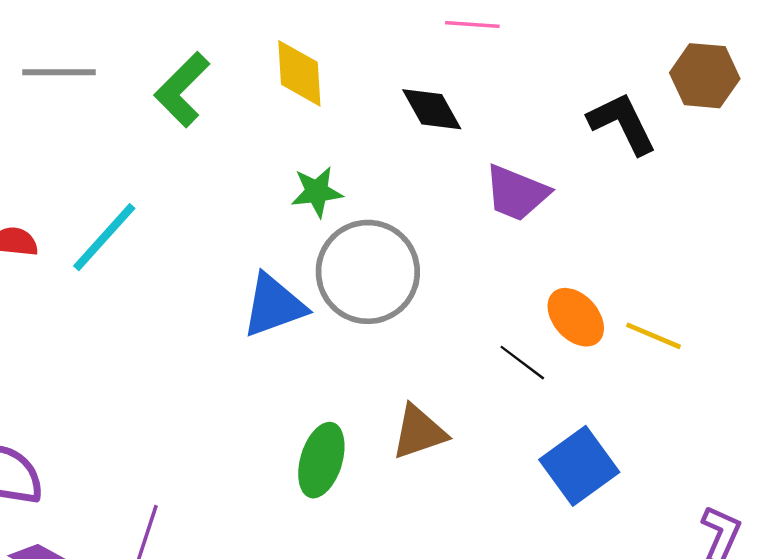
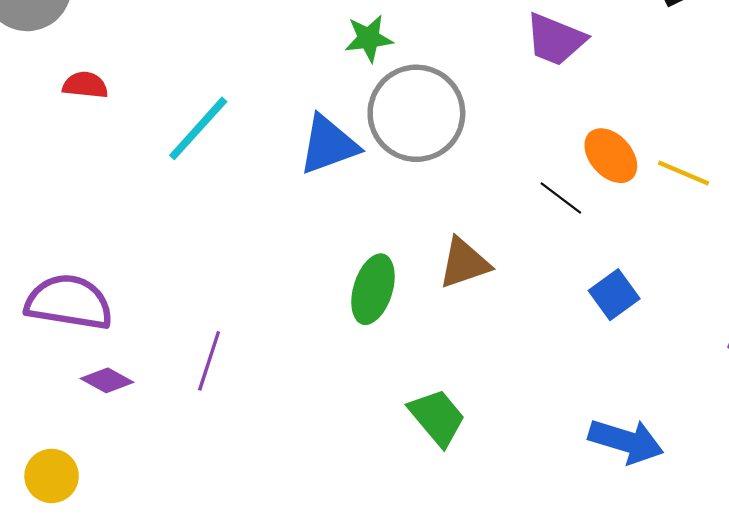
cyan line: (104, 237) -> (198, 128), moved
blue square: (579, 466) -> (614, 295), size x0.7

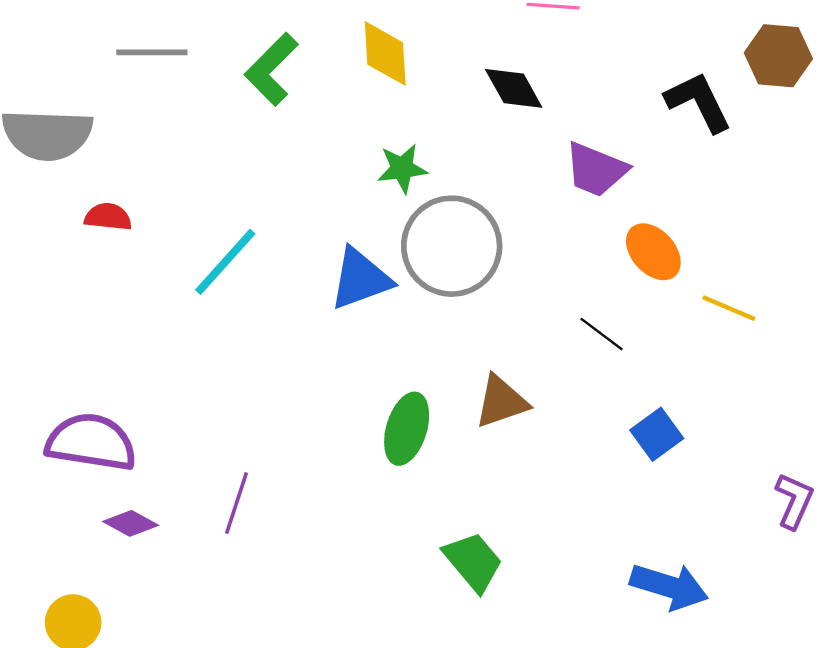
orange ellipse: (611, 156) -> (653, 252), moved

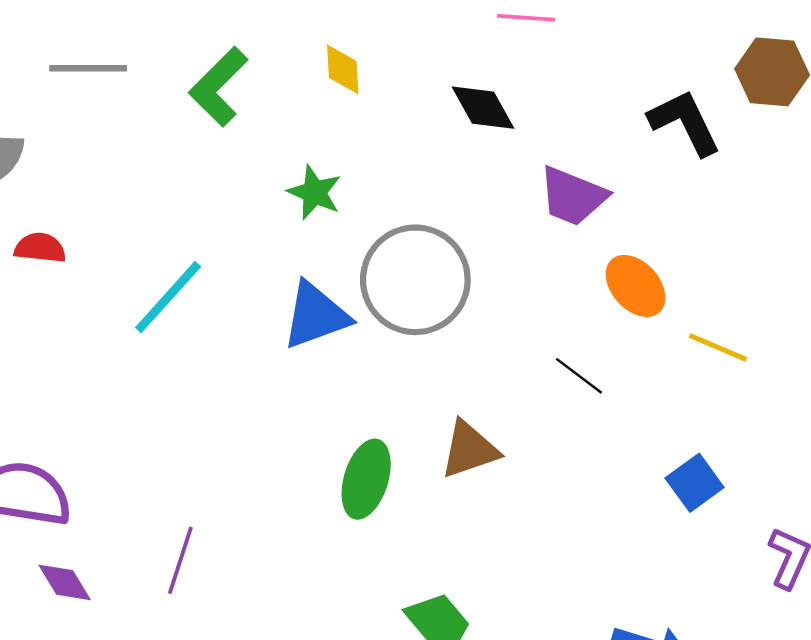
yellow diamond: (385, 53) -> (343, 69), size x0.7
green star: (402, 168) -> (314, 192), moved, turned 30
blue square: (657, 434) -> (695, 483), moved
purple diamond: (131, 523) -> (65, 582), turned 30

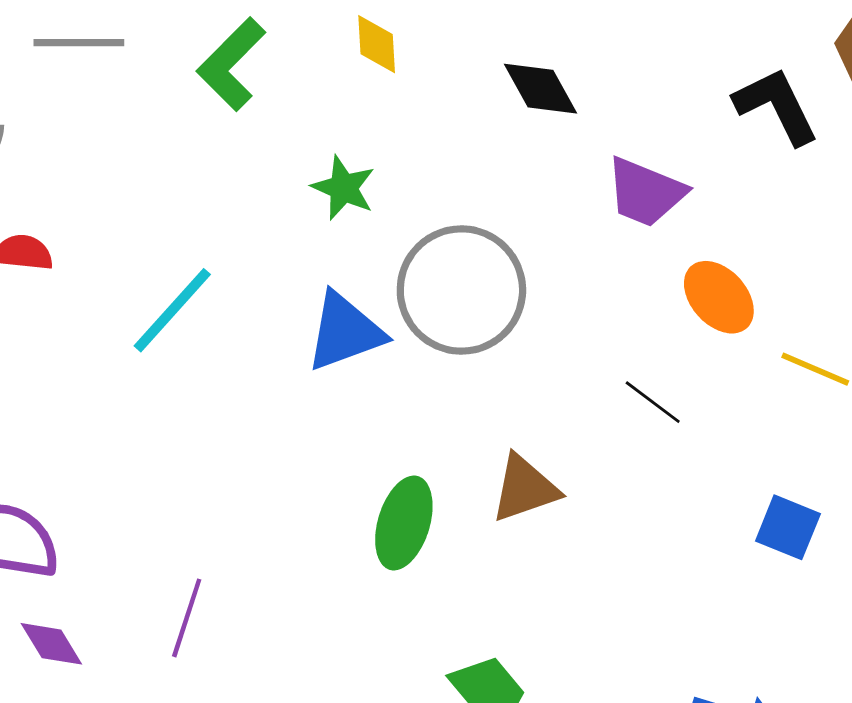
blue square: (695, 483) -> (788, 527), turned -32

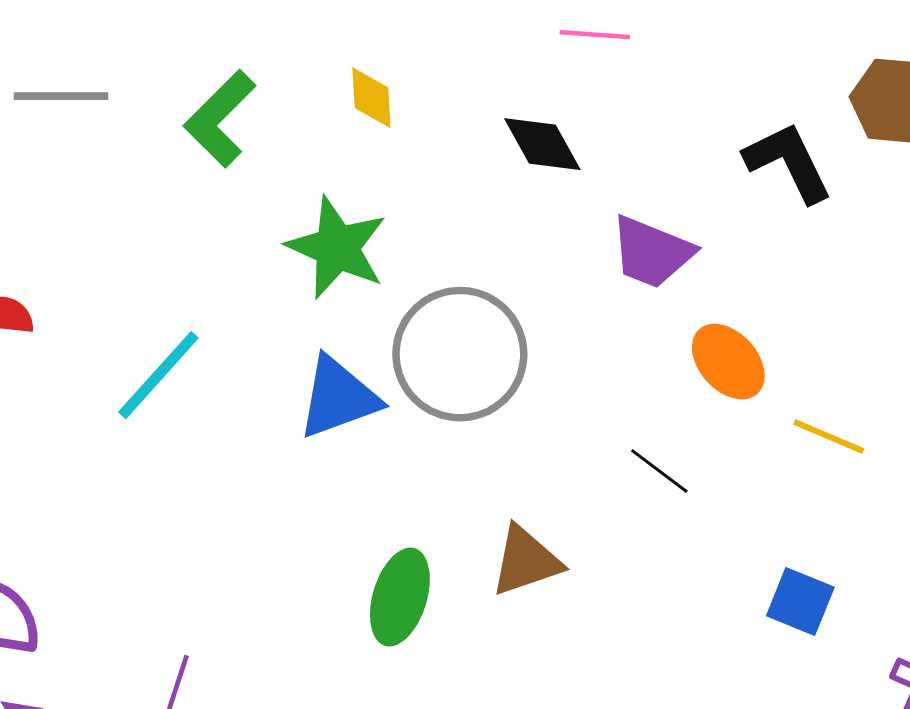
green star: (343, 188) -> (337, 248), size x1.5

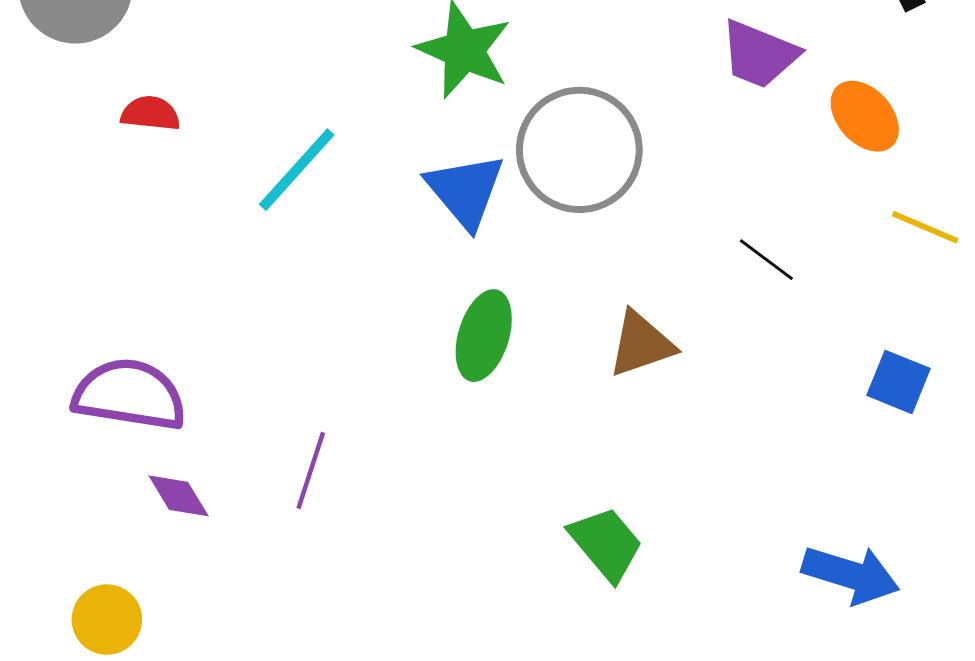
orange ellipse: (728, 362) -> (865, 116), moved
blue triangle: (338, 398) -> (465, 191), turned -50
green ellipse: (400, 597) -> (484, 336), moved

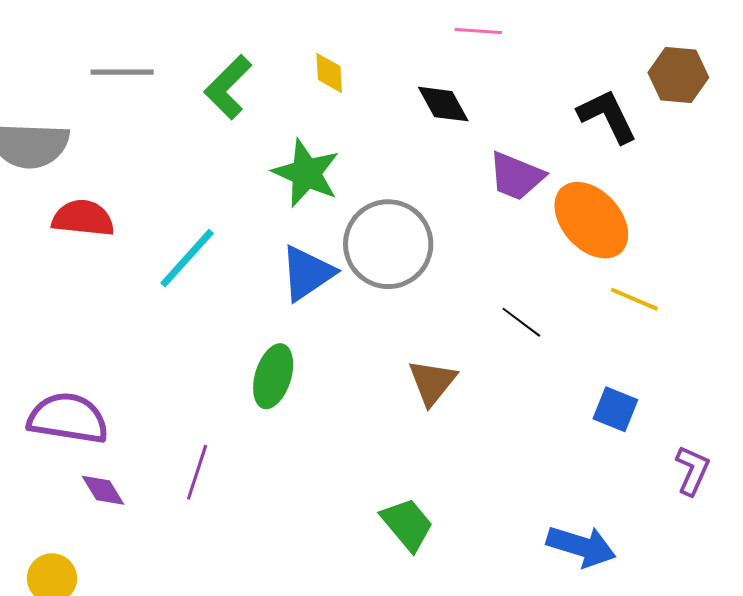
red semicircle: (150, 113) -> (83, 218), size x1.5
orange ellipse: (865, 116) -> (591, 220), size x1.5
blue triangle: (465, 191) -> (307, 273), turned 36
green ellipse: (484, 336) -> (273, 376), moved
brown triangle: (641, 344) -> (432, 382), turned -32

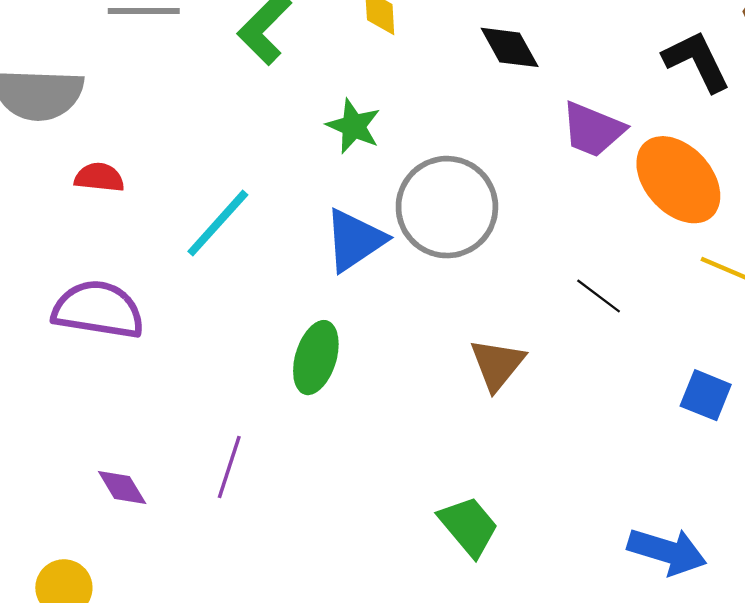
green star: (306, 173) -> (353, 126), size x0.7
red semicircle: (83, 218) -> (99, 177), size x0.7
purple semicircle: (68, 418) -> (98, 310), moved

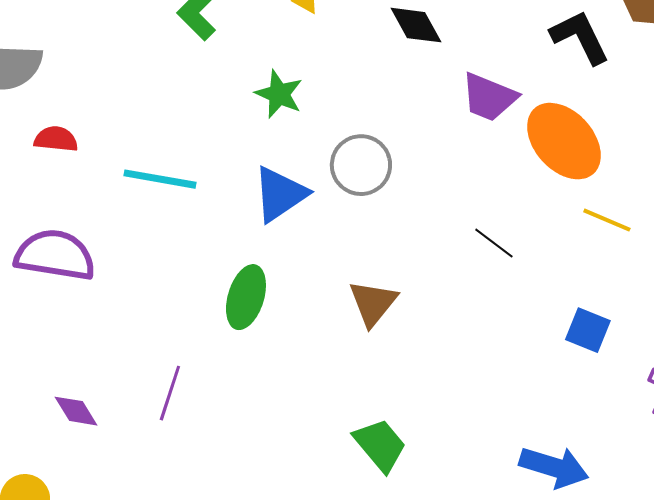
gray circle: (447, 207) -> (361, 165), size x0.7
cyan line: (218, 223) -> (160, 179), turned 58
brown triangle: (497, 364) -> (373, 303), moved

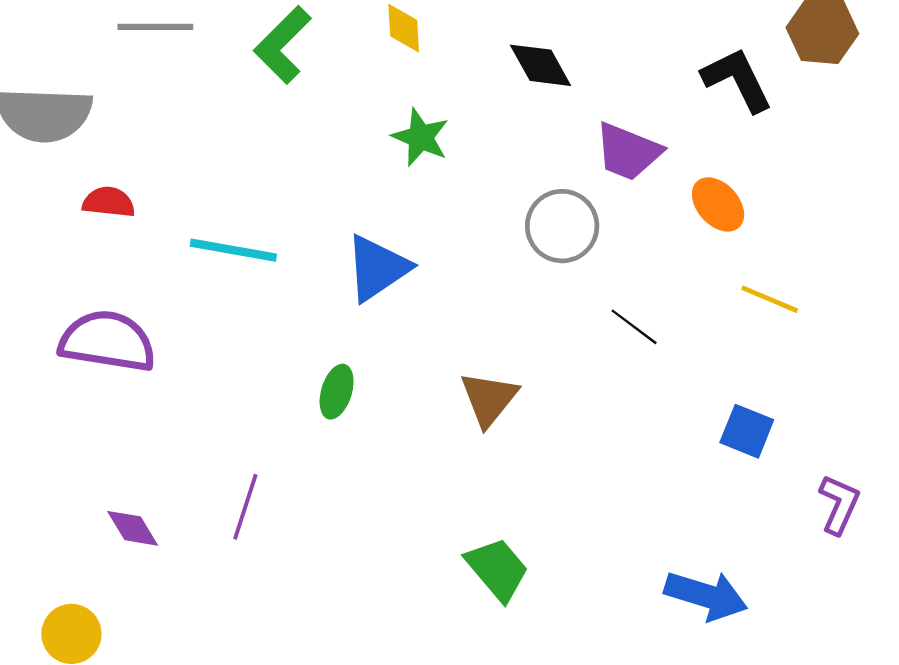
green star: (279, 94) -> (421, 137), moved
orange ellipse: (564, 141) -> (718, 204), size x0.6
gray circle: (361, 165) -> (562, 226), moved
green ellipse: (246, 297) -> (337, 392), size x0.7

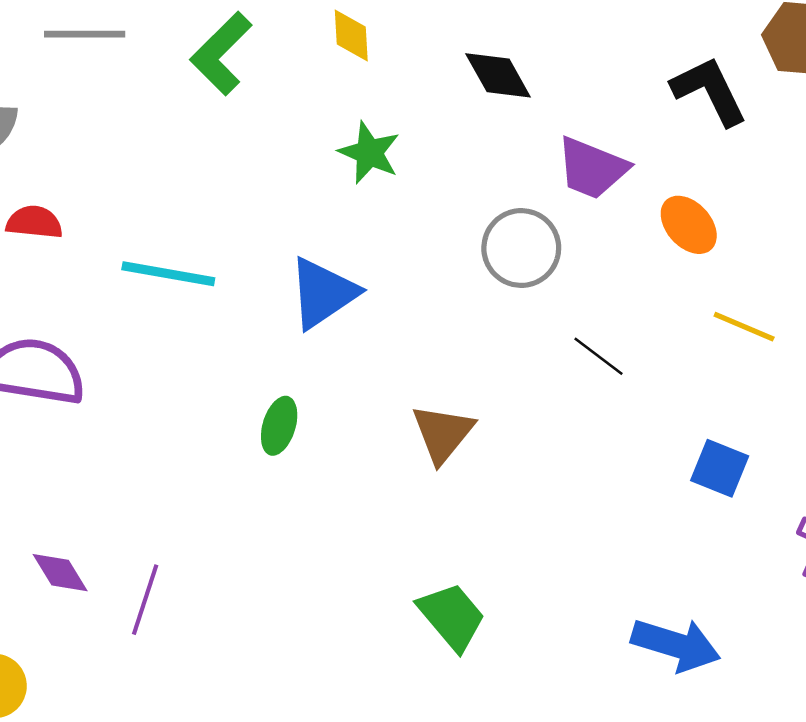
purple line: (245, 507) -> (145, 600), moved

